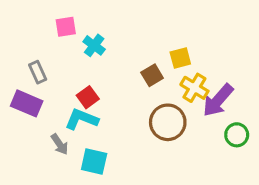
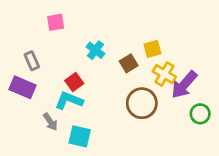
cyan cross: (94, 45) -> (95, 50), moved

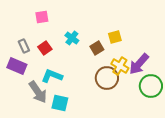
yellow cross: (164, 74) -> (120, 66), moved
red square: (74, 82) -> (45, 48), moved
green circle: (200, 114) -> (151, 86), size x1.5
gray arrow: (50, 122) -> (38, 92), size x1.6

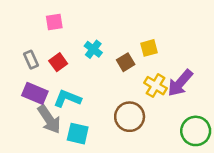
purple rectangle: (17, 66) -> (35, 93), moved
brown circle: (107, 78) -> (130, 117), moved
green circle: (151, 86) -> (196, 131), moved

